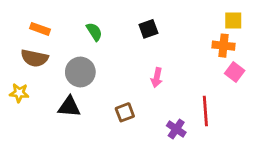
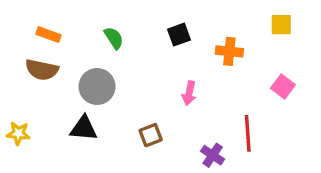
orange cross: (223, 46) -> (229, 51), moved
yellow star: (19, 93) -> (18, 133), moved

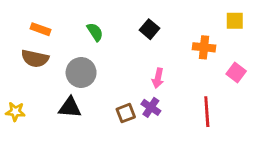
black square: (179, 35) -> (150, 29), turned -30
orange cross: (229, 51) -> (204, 47), moved
purple cross: (213, 155) -> (151, 107), moved

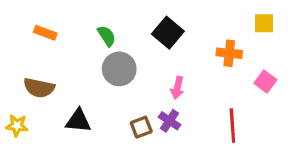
black square: (150, 29) -> (168, 33), size x1.4
brown semicircle: (35, 59) -> (39, 88), moved
gray circle: (81, 72) -> (119, 69), moved

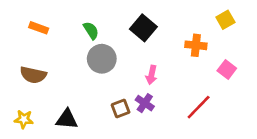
yellow square: (264, 23) -> (225, 20), turned -30
black triangle: (78, 121) -> (67, 119), moved
yellow star: (17, 126) -> (24, 119), moved
red line: (232, 126) -> (199, 107), turned 48

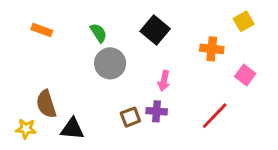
brown semicircle: (33, 75) -> (46, 104), moved, turned 60
purple cross: (145, 103) -> (157, 111), turned -30

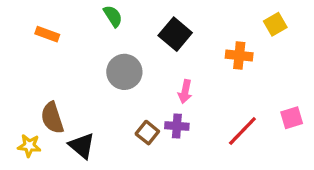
green semicircle: (98, 33) -> (113, 16), moved
pink square: (245, 75) -> (292, 118), moved, turned 36
brown square: (130, 117) -> (147, 133), turned -30
black triangle: (72, 129) -> (82, 146), turned 35

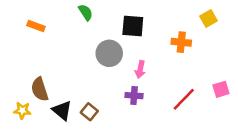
black square: (175, 34) -> (133, 26), turned -35
gray circle: (124, 72) -> (109, 53), moved
brown square: (147, 133) -> (89, 112), moved

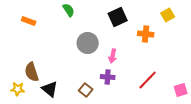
black square: (133, 26) -> (118, 17), moved, turned -30
pink square: (221, 89) -> (181, 90), moved
brown square: (89, 112) -> (86, 90), moved

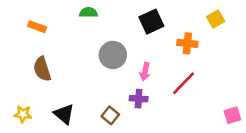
green semicircle: (69, 10) -> (88, 13), turned -56
brown semicircle: (32, 72) -> (42, 69), moved
red line: (148, 80) -> (184, 83), moved

